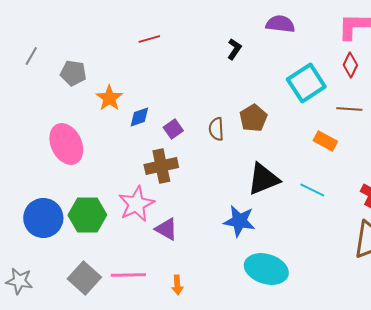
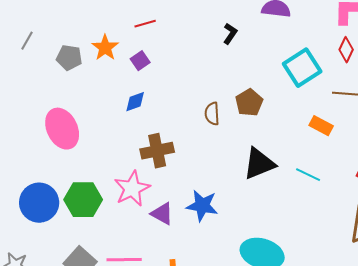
orange star: (109, 98) -> (105, 48), moved
purple square: (173, 129) -> (140, 61), moved
blue star: (239, 221) -> (202, 206), moved

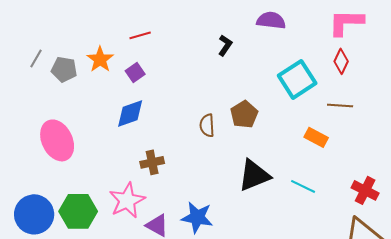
gray line: (27, 41) -> (36, 58), moved
blue diamond: (135, 102) -> (130, 113), size x1.4
brown cross: (157, 151) -> (152, 162), size x0.7

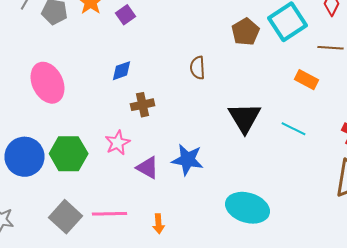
blue diamond: (130, 113) -> (122, 71), moved, size x0.7
brown pentagon: (244, 114) -> (246, 32), moved
black triangle: (254, 175) -> (244, 118), turned -39
pink star: (127, 200) -> (118, 143), size x0.7

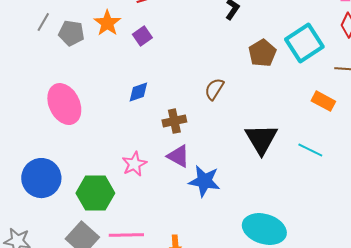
brown semicircle: (198, 68) -> (214, 89), turned 35
brown cross: (142, 105) -> (174, 121), moved
green hexagon: (68, 154) -> (95, 193), moved
purple triangle: (148, 168) -> (178, 156), moved

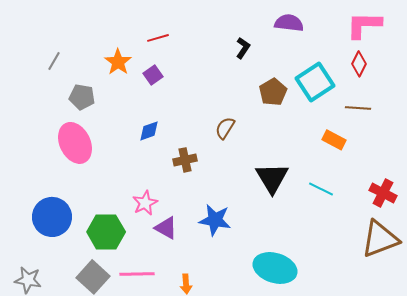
gray pentagon: (71, 33) -> (82, 97), moved
purple triangle: (178, 156) -> (166, 228), moved

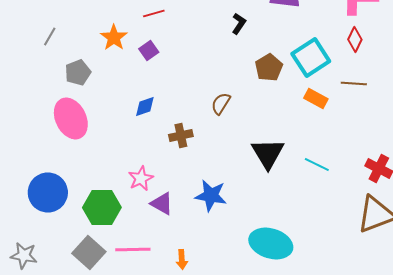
gray pentagon: (82, 97) -> (78, 72), turned -30
orange rectangle: (334, 140) -> (316, 98), moved

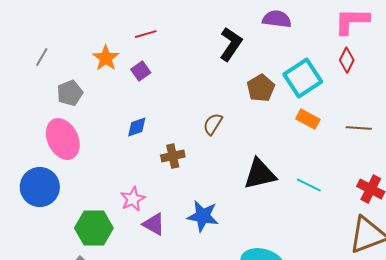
black L-shape: (239, 24) -> (231, 44), size x1.6
brown line: (354, 84) -> (359, 128), moved
black triangle: (268, 154) -> (260, 174), turned 48
blue circle: (48, 192) -> (40, 187), moved

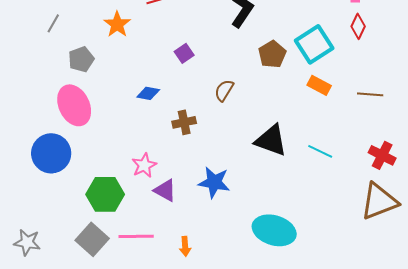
purple square: (141, 71) -> (184, 53), moved
blue diamond: (137, 127) -> (148, 93), turned 30
black triangle: (260, 174) -> (271, 140), turned 33

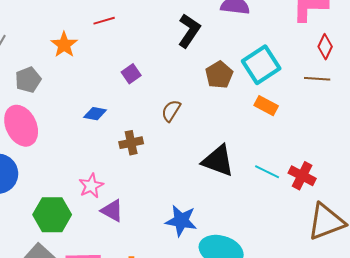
red diamond: (358, 26) -> (325, 47), moved
brown line: (370, 94) -> (317, 79), moved
red cross: (382, 155) -> (302, 176), moved
blue star: (214, 182) -> (181, 221), moved

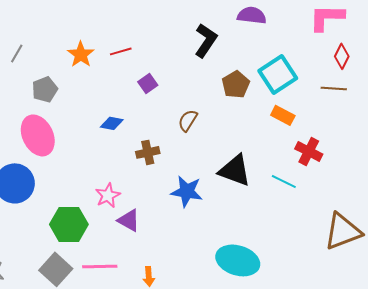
red line: (104, 21) -> (121, 51), moved
red cross: (302, 176) -> (309, 151), moved
blue star: (181, 221) -> (187, 191), moved

